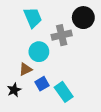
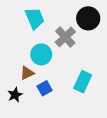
gray cross: (62, 35) -> (65, 37), turned -30
cyan rectangle: (64, 92) -> (83, 82), moved, turned 60

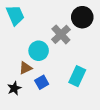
cyan trapezoid: (35, 18) -> (15, 15), moved

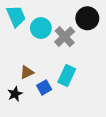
cyan circle: (39, 51) -> (41, 28), moved
cyan rectangle: (77, 76) -> (67, 76), moved

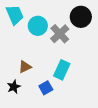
blue square: (44, 87) -> (46, 88), moved

